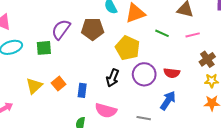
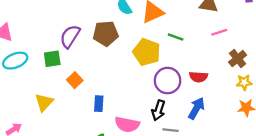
green line: (162, 33) -> (176, 37), moved
black arrow: (113, 78) -> (158, 110), moved
orange square: (59, 84) -> (75, 80), moved

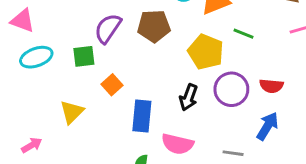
blue rectangle: (99, 104) -> (142, 116), size x1.5
black arrow: (158, 110) -> (189, 97), moved

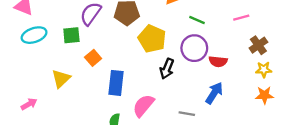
yellow pentagon: (206, 52) -> (152, 39), moved
purple circle: (231, 89) -> (194, 48), moved
black arrow: (189, 97) -> (167, 69), moved
pink semicircle: (177, 144) -> (143, 106), turned 115

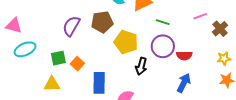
green square: (71, 35) -> (58, 58), moved
brown cross: (258, 45) -> (220, 29), moved
yellow triangle: (61, 79) -> (52, 84), turned 48

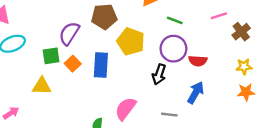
purple semicircle: (71, 26) -> (69, 33), moved
black arrow: (141, 66) -> (159, 74), moved
blue rectangle: (99, 83) -> (101, 65), moved

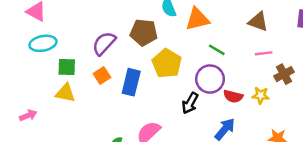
green square: (51, 56) -> (67, 67), moved
yellow star: (244, 67) -> (261, 95), moved

